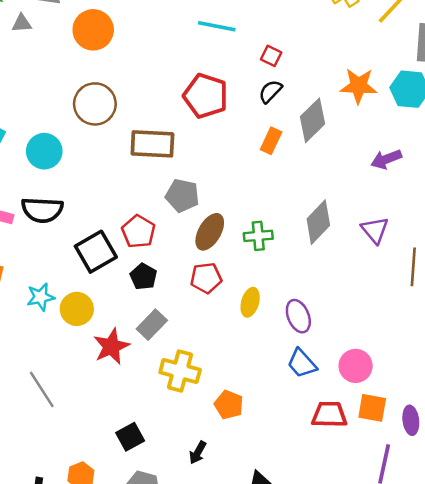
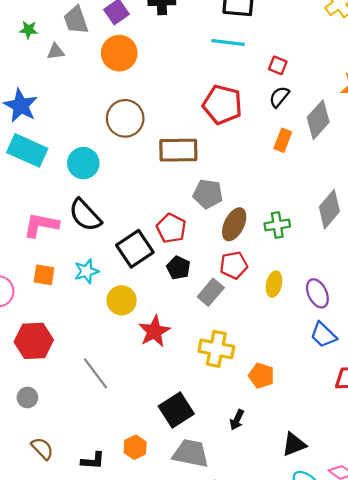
black semicircle: (42, 210) -> (85, 215), turned 48
cyan star: (41, 297) -> (86, 271), moved
gray rectangle: (152, 325) -> (211, 292), moved
black square: (130, 437) -> (176, 410), size x1.4

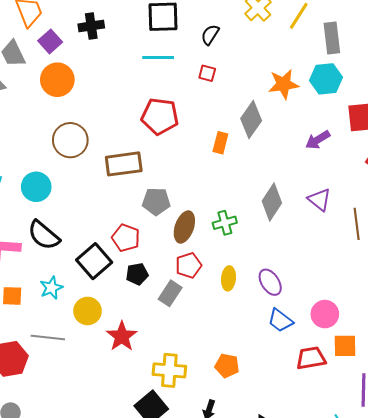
black semicircle: (279, 97) -> (210, 35), moved
black pentagon: (178, 268) -> (137, 274), turned -30
yellow cross: (216, 349) -> (169, 370), moved
gray line: (95, 373) -> (48, 337), moved, turned -40

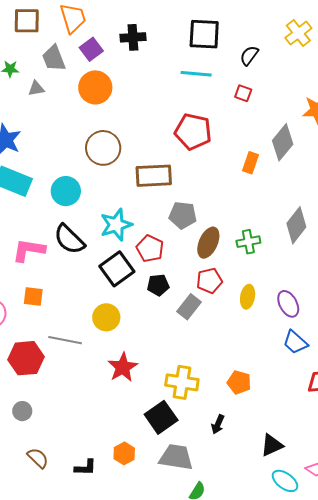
cyan star: (51, 288) -> (116, 225), moved, size x1.4
red star: (122, 336) -> (123, 367), moved

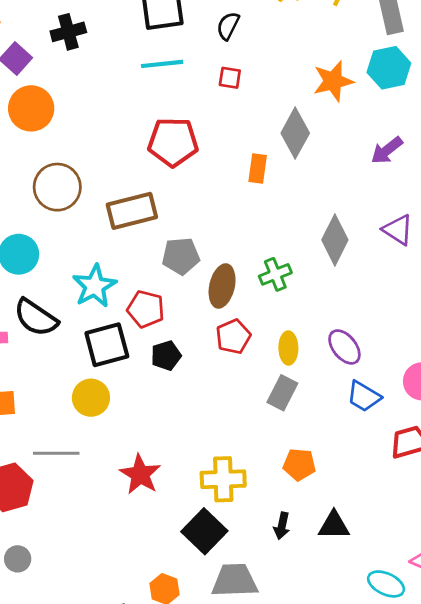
black square: (117, 269) -> (107, 345), turned 32
gray rectangle: (189, 307) -> (282, 393), moved
yellow circle: (106, 317) -> (91, 398), moved
black triangle: (272, 445) -> (334, 525), moved, turned 35

